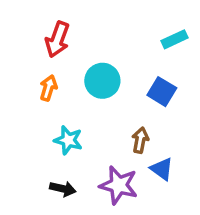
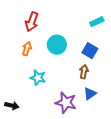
brown arrow: (140, 140) -> (84, 72), moved
blue triangle: (162, 169) -> (90, 94), turned 48
black arrow: (63, 189) -> (12, 106), moved

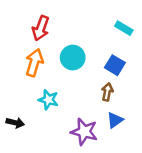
cyan rectangle: (97, 22) -> (124, 28), turned 56
orange arrow: (27, 49) -> (34, 63), size x1.5
black arrow: (12, 106) -> (15, 123), moved

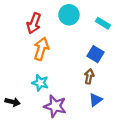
cyan circle: (73, 58) -> (69, 15), moved
orange arrow: (34, 63) -> (41, 49), moved
purple star: (84, 132) -> (55, 106), moved

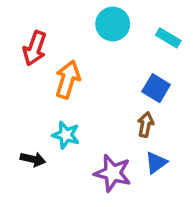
red arrow: (34, 23) -> (35, 48), moved
black arrow: (13, 102) -> (33, 159), moved
purple star: (55, 106) -> (113, 173), moved

